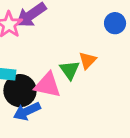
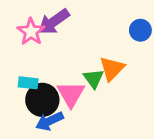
orange triangle: (87, 60) -> (112, 69), size x1.4
pink triangle: (48, 85) -> (71, 94), turned 48

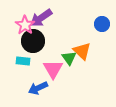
orange triangle: (112, 69) -> (82, 51), turned -30
black circle: (42, 100) -> (33, 41), moved

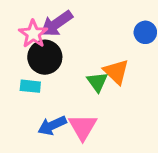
pink triangle: (53, 69) -> (83, 127), moved

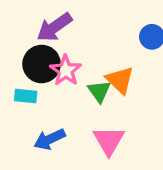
pink star: (33, 34) -> (66, 70), moved
pink triangle: (83, 127) -> (109, 141), moved

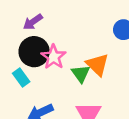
purple arrow: (54, 27) -> (33, 22), moved, size x0.7
cyan rectangle: (26, 96) -> (21, 78), turned 48

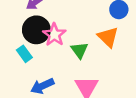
orange triangle: (98, 65) -> (108, 37), moved

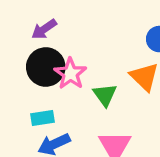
cyan rectangle: (24, 54) -> (42, 118), moved, turned -63

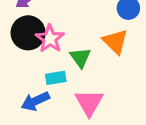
cyan rectangle: (42, 118) -> (56, 78), moved

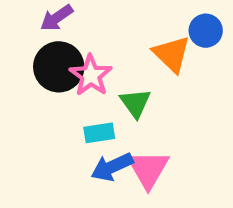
orange triangle: (115, 42) -> (172, 54), moved
blue arrow: (35, 101) -> (112, 167), moved

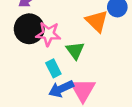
pink star: (91, 75) -> (48, 34), turned -30
cyan rectangle: (99, 133) -> (53, 68), turned 72

